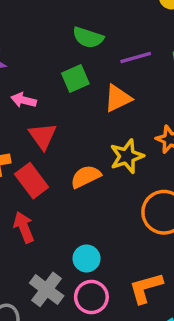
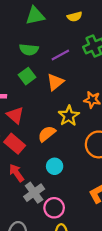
cyan circle: (87, 258) -> (55, 166), moved
gray cross: (47, 289) -> (34, 193), moved, turned 30
pink circle: (91, 297) -> (54, 208), moved

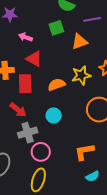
red triangle: (15, 115) -> (34, 59), turned -30
red rectangle: (15, 144) -> (25, 84), turned 30
red arrow: (16, 173) -> (18, 110), turned 144

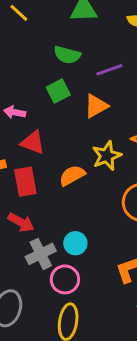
cyan circle: (54, 115) -> (75, 243), moved

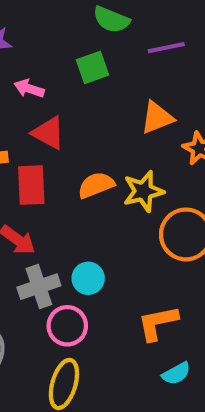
orange triangle: (96, 106) -> (157, 118), moved
yellow star: (107, 156) -> (143, 191), moved

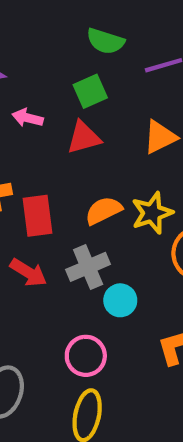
red triangle: (48, 133) -> (84, 138), moved, turned -39
cyan circle: (88, 278) -> (120, 300), moved
gray cross: (39, 287) -> (88, 267), moved

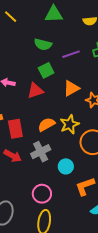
green square: (90, 91) -> (46, 70), moved
cyan circle: (120, 300) -> (66, 166), moved

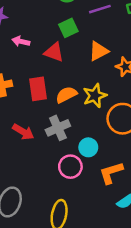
red triangle: (35, 91) -> (54, 52), turned 36
red rectangle: (15, 129) -> (38, 89), moved
pink circle: (42, 194) -> (70, 167), moved

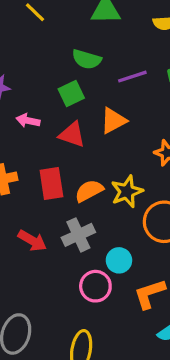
green square: (68, 28) -> (71, 93), moved
orange triangle: (99, 51) -> (113, 121), moved

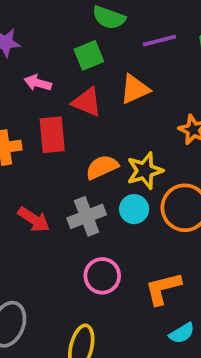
red rectangle: (51, 183) -> (52, 135), moved
cyan circle: (119, 260) -> (134, 209), moved

